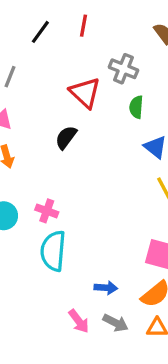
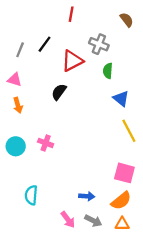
black line: (40, 32) -> (44, 44), moved
red triangle: (85, 93) -> (72, 61), turned 50
cyan semicircle: (53, 251) -> (31, 195), moved, size x0.7

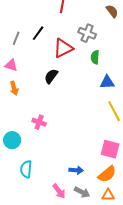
blue triangle: (121, 99) -> (107, 82), turned -42
cyan circle: (16, 146) -> (12, 140), moved

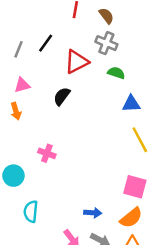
brown semicircle: (112, 11) -> (106, 16), moved
green semicircle: (95, 57) -> (116, 73), turned 104
pink triangle: (11, 65) -> (22, 85), moved, turned -32

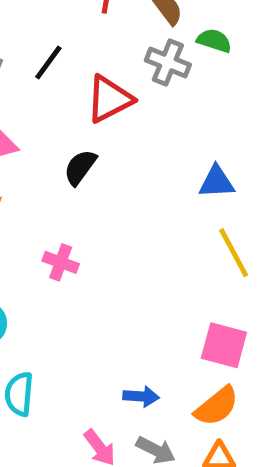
green semicircle: (116, 73) -> (214, 41), moved
pink cross: (47, 153) -> (61, 262), moved

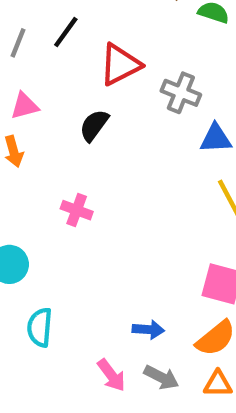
gray cross: (168, 63) -> (181, 93), moved

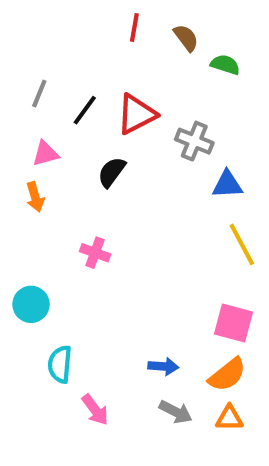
black line: (66, 32) -> (85, 110), moved
pink arrow: (111, 375) -> (95, 410), moved

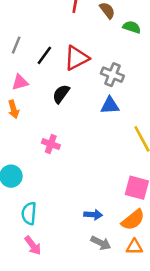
blue triangle: (227, 184) -> (110, 105), moved
pink arrow: (95, 410) -> (33, 245), moved

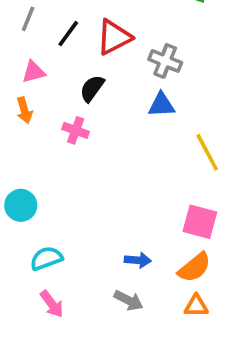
pink cross: (51, 144) -> (76, 130), moved
cyan semicircle: (29, 213) -> (46, 258), turned 65
gray arrow: (101, 243) -> (129, 300), moved

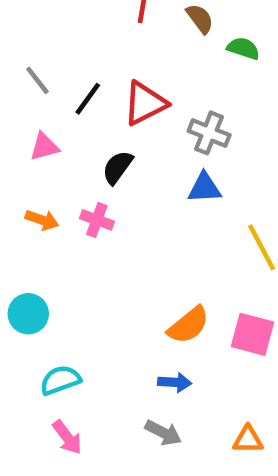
gray line: (28, 19) -> (37, 80), turned -60
orange arrow: (24, 110) -> (42, 220), moved, turned -55
orange semicircle: (194, 267) -> (188, 325), moved

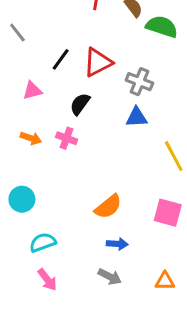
green semicircle: (243, 48) -> (162, 27), size x1.5
gray line: (37, 80) -> (17, 33), moved
orange semicircle: (188, 325) -> (108, 207), moved

